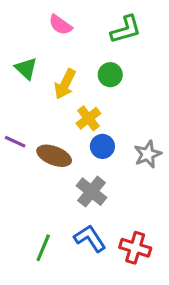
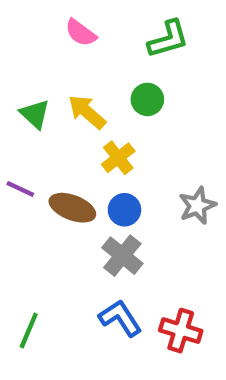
green triangle: (26, 68) -> (35, 114), moved
yellow arrow: (65, 84) -> (87, 112), turned 104
blue circle: (102, 146) -> (124, 210), moved
green line: (43, 248) -> (29, 331), moved

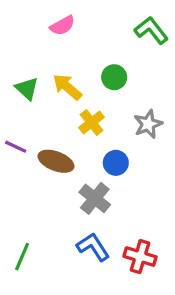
pink semicircle: (81, 33) -> (62, 26), turned -65
green L-shape: (168, 39) -> (151, 30), moved, turned -112
gray star: (197, 206) -> (148, 124), moved
blue circle: (124, 210) -> (116, 163), moved

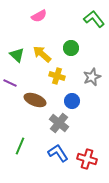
yellow cross: (92, 122) -> (57, 76), turned -35
purple line: (16, 147) -> (10, 83), moved
green line: (22, 257) -> (20, 146), moved

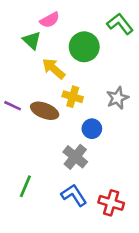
green circle: (71, 48) -> (84, 47), moved, size x1.5
green triangle: (17, 55) -> (32, 40), moved
brown ellipse: (35, 100) -> (45, 111), moved

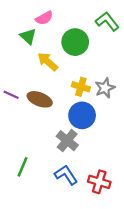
yellow cross: (73, 97) -> (81, 87), moved
blue circle: (92, 129) -> (82, 115), size x1.5

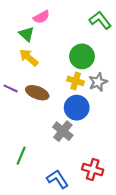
green circle: (75, 42) -> (82, 56), moved
yellow arrow: (48, 62) -> (29, 58), moved
blue L-shape: (66, 175) -> (57, 179), moved

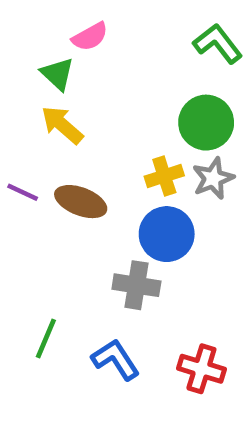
green circle: (82, 56) -> (206, 123), moved
yellow cross: (76, 81) -> (164, 176), turned -35
gray cross: (63, 131) -> (136, 285), turned -30
blue L-shape: (57, 179) -> (116, 359), moved

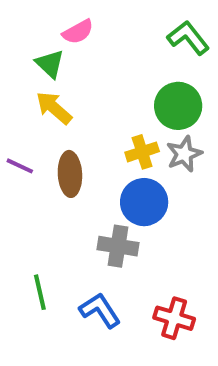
brown ellipse: (81, 202) -> (70, 174), turned 66
green line: (46, 339) -> (40, 292), turned -36

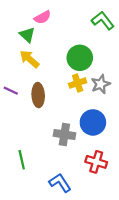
green circle: (178, 106) -> (80, 58), moved
blue circle: (144, 202) -> (93, 122), moved
blue L-shape: (100, 310) -> (60, 183), moved
red cross: (174, 318) -> (96, 162), moved

